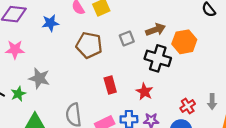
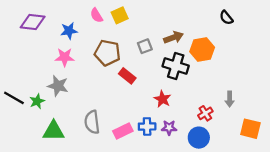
pink star: (15, 50) -> (65, 57), moved
red rectangle: (110, 85) -> (127, 76), moved, turned -35
gray arrow: (212, 102) -> (230, 99), moved

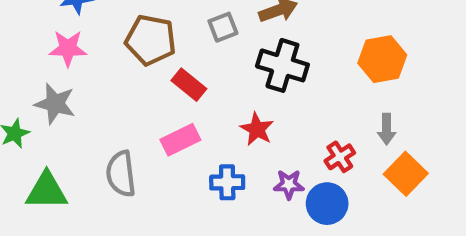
orange hexagon: (202, 50) -> (382, 59), moved
purple star: (169, 128) -> (289, 184), moved
orange square: (250, 129) -> (406, 174), moved, turned 30
pink rectangle: (123, 131) -> (180, 140), moved

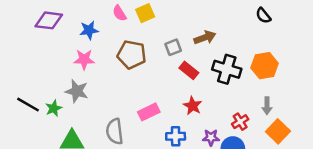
black cross: (282, 65) -> (227, 69), moved
red rectangle: (189, 85) -> (189, 70), moved

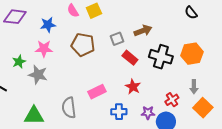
green star: (54, 108) -> (19, 62), moved

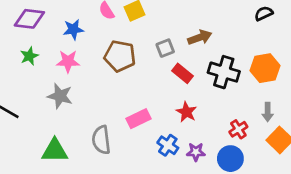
black semicircle: (191, 13) -> (264, 13), turned 104
green star: (19, 62) -> (29, 56), moved
blue cross: (119, 112) -> (168, 145), turned 35
purple star: (148, 113) -> (196, 152), moved

